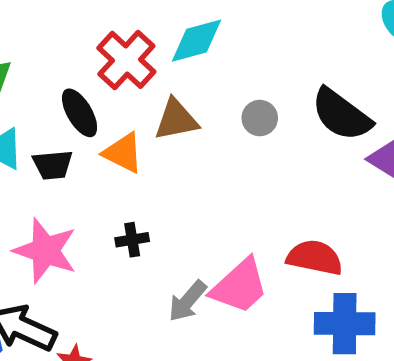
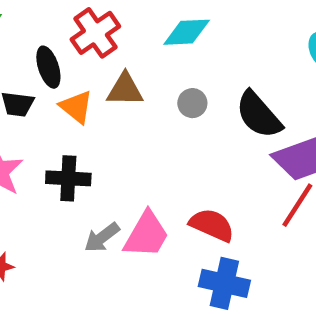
cyan diamond: (197, 41) -> (187, 32), moved
black cross: (132, 240) -> (68, 178), size x1.6
pink trapezoid: (240, 286) -> (146, 235), turned -30

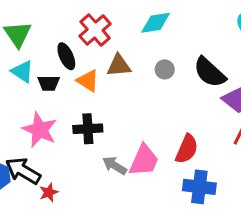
red semicircle: (212, 225) -> (187, 149), turned 96
gray arrow: (102, 237) -> (115, 165), turned 75

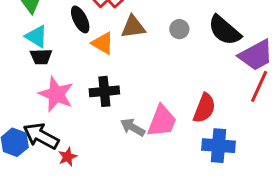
black trapezoid: (49, 83) -> (41, 57), moved

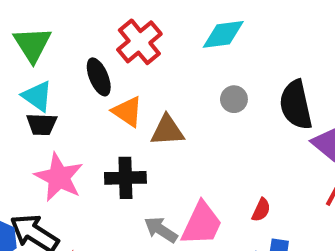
brown triangle: (133, 27) -> (167, 130), moved
black semicircle: (225, 30) -> (296, 105), turned 33
red semicircle: (204, 108) -> (261, 210), size x0.6

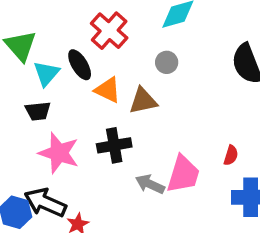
cyan triangle: (37, 96) -> (46, 74), moved, turned 44
gray circle: (234, 99) -> (167, 62), moved

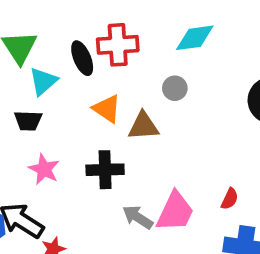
red cross: (109, 31) -> (118, 45), turned 36
black ellipse: (80, 65) -> (82, 58), moved
pink star: (59, 153) -> (44, 169), size x0.7

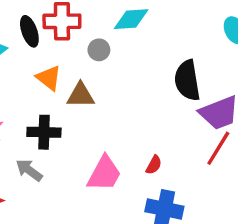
gray circle: (175, 88) -> (99, 50), moved
gray arrow: (138, 217) -> (29, 170), moved

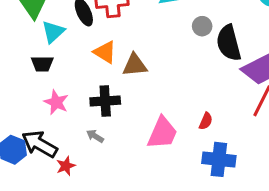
gray circle: (99, 50) -> (202, 26), moved
gray arrow: (29, 170) -> (95, 136), size x0.7

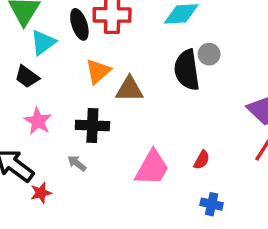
black semicircle: (229, 43) -> (187, 70), moved
orange triangle: (105, 52) -> (98, 71), turned 40
black trapezoid: (42, 64) -> (27, 77), turned 30
blue cross: (219, 159) -> (212, 204), size x0.6

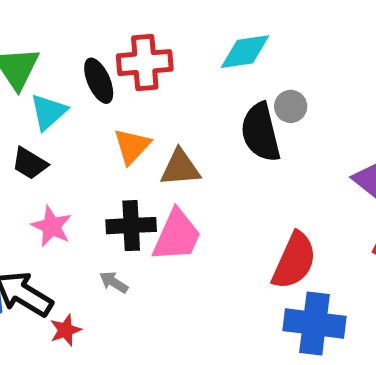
red semicircle: (202, 160) -> (294, 261), size x2.0
pink trapezoid: (152, 168) -> (177, 236), moved
blue cross: (212, 204) -> (314, 324), size x1.8

